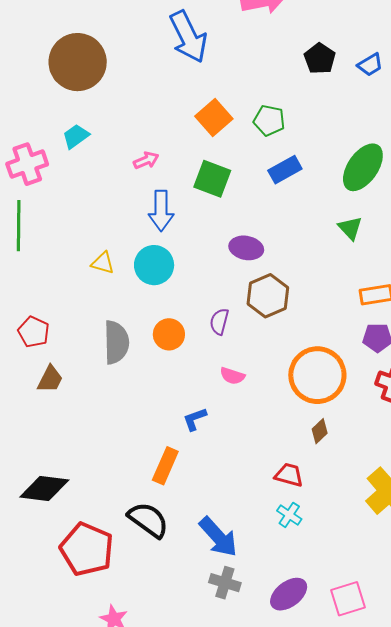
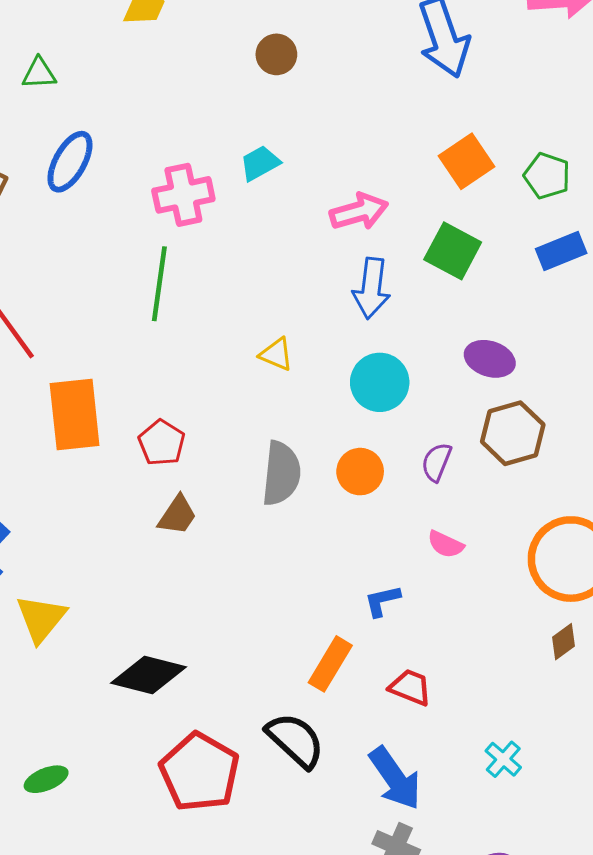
brown circle: (78, 62) -> (276, 54), size x0.5
pink arrow: (146, 160) -> (359, 212), size x1.5
cyan circle: (154, 265) -> (380, 382), moved
red trapezoid: (289, 475) -> (410, 687), moved

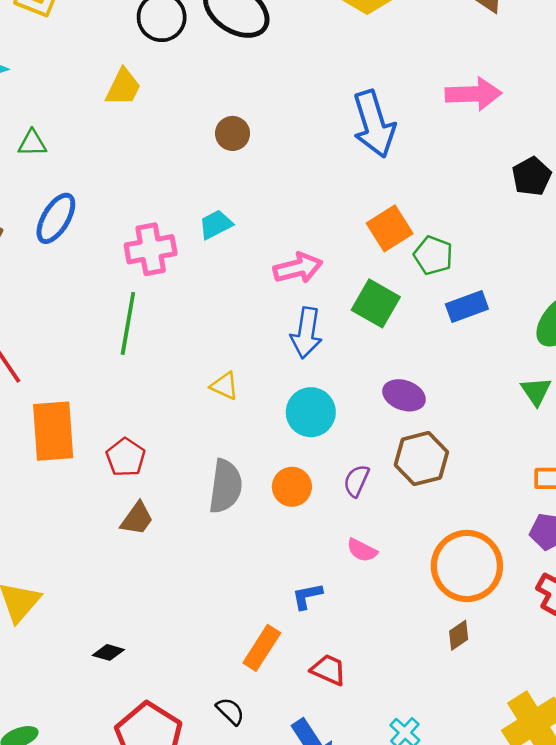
green pentagon: (547, 176) -> (433, 255), moved
black diamond: (148, 675) -> (108, 652), size x0.5
black semicircle: (295, 740) -> (230, 711), size x0.6

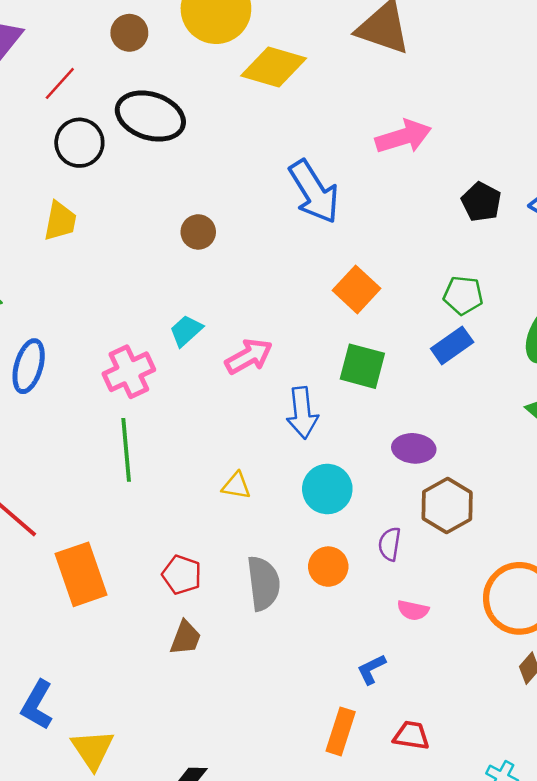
brown circle: (233, 133) -> (198, 232), moved
green pentagon: (433, 255) -> (463, 295), moved
pink arrow: (298, 268) -> (249, 356), moved
red pentagon: (126, 457) -> (182, 575), moved

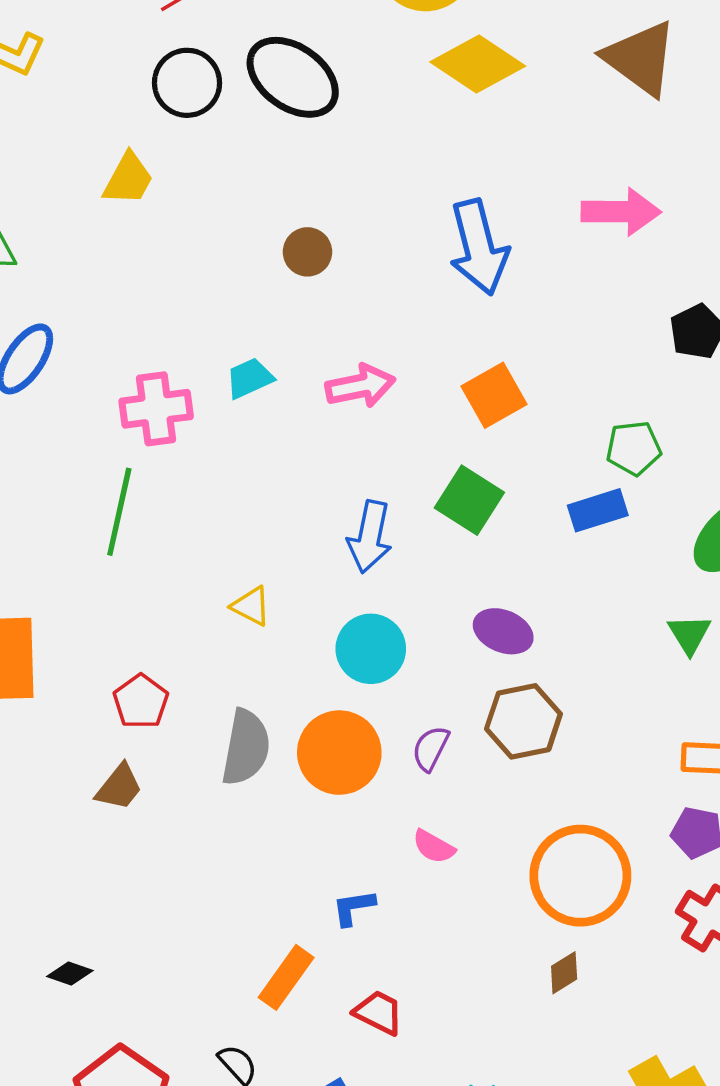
green pentagon: (463, 295) -> (634, 448), turned -30
pink arrow: (249, 356) -> (360, 386), moved
orange circle: (328, 567) -> (339, 753), size x1.5

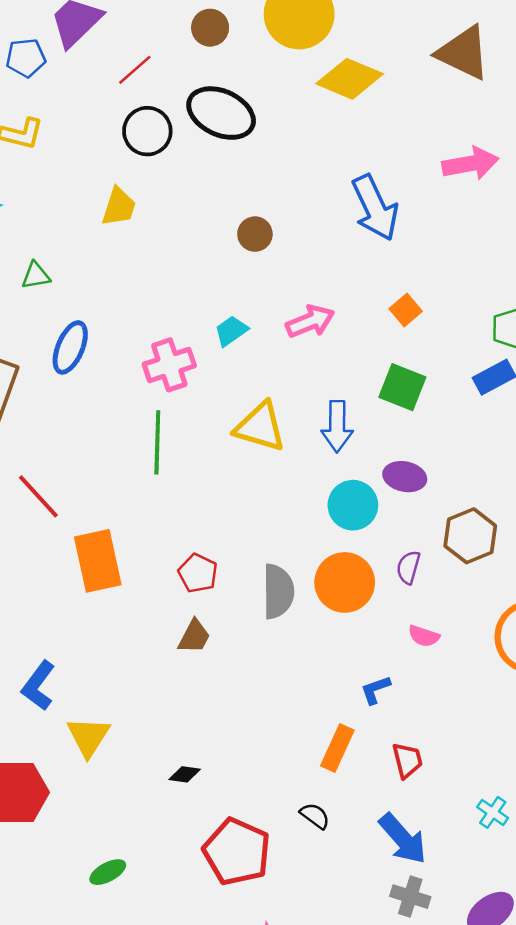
orange square: (494, 395) -> (406, 310), size x0.7
yellow triangle: (251, 606) -> (260, 427), moved, size x1.8
purple ellipse: (503, 631) -> (405, 477), moved
red trapezoid: (379, 1013) -> (407, 760), turned 60

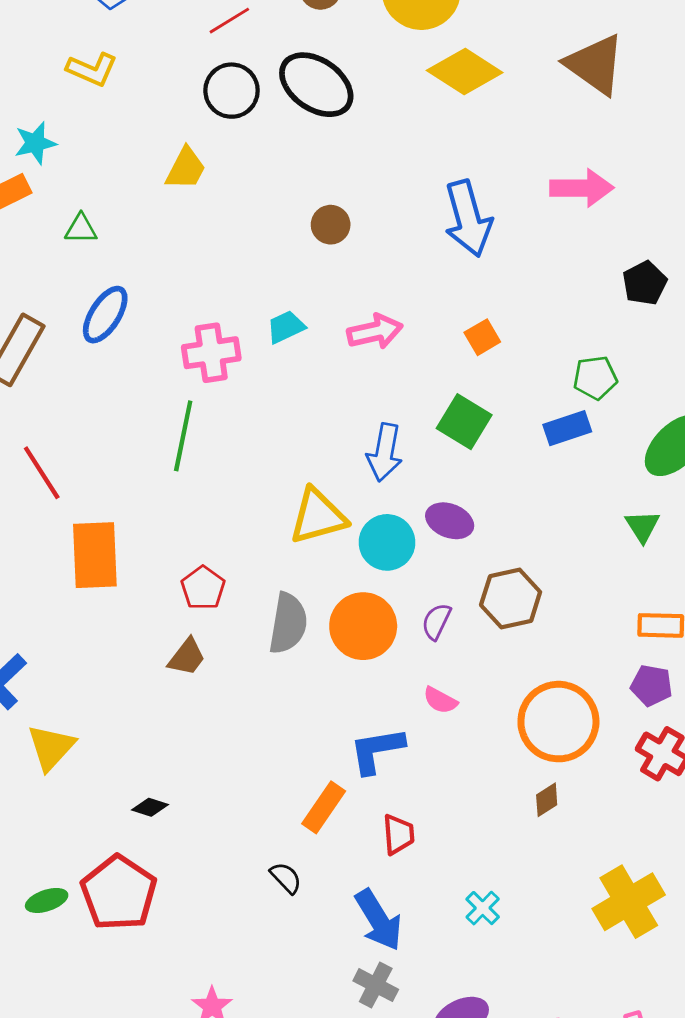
yellow triangle: (260, 427) -> (318, 516), moved, turned -42
blue L-shape: (375, 690) -> (377, 750), size x1.6
red pentagon: (237, 852) -> (119, 893), moved

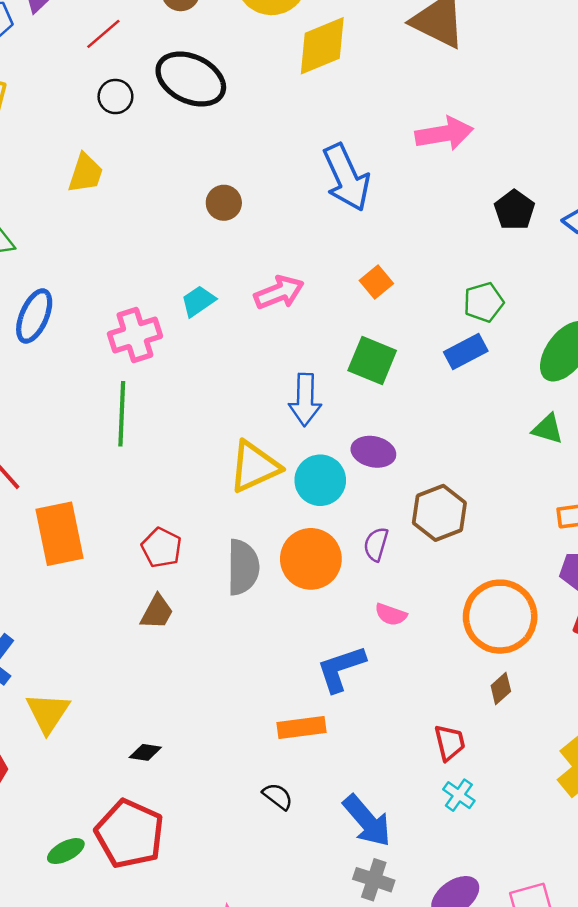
yellow diamond: (465, 71) -> (322, 46), turned -46
black circle: (232, 91) -> (115, 97), size x0.7
green triangle: (643, 526) -> (548, 429), turned -32
orange rectangle: (324, 807) -> (301, 728), turned 57
red trapezoid: (398, 834) -> (450, 743), moved

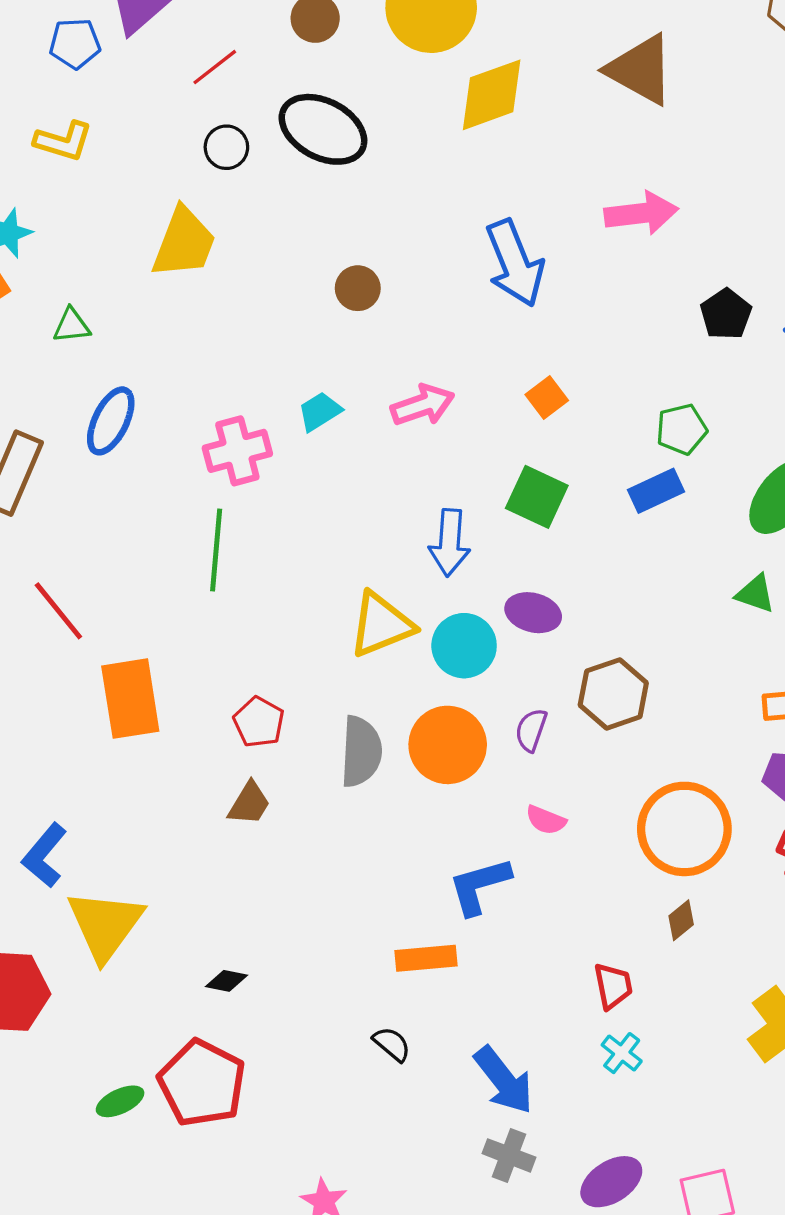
yellow trapezoid: (85, 173) -> (184, 243), size x1.4
yellow triangle: (48, 713) -> (105, 925), size x1.4

